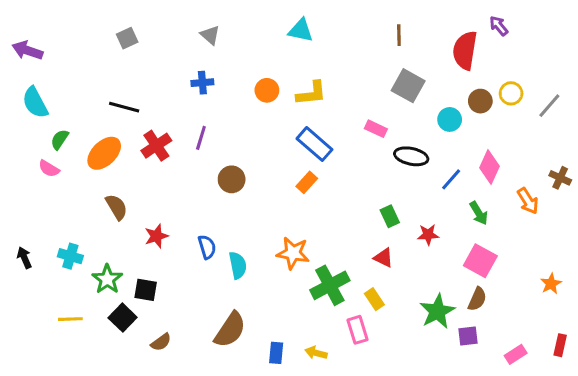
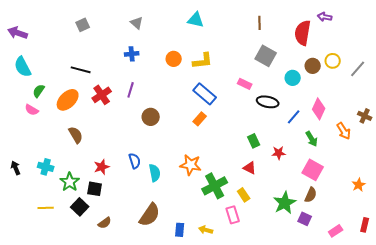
purple arrow: (499, 26) -> (325, 17), turned -40
red star: (156, 236) -> (102, 167), moved
purple square: (468, 336) -> (305, 219), turned 32

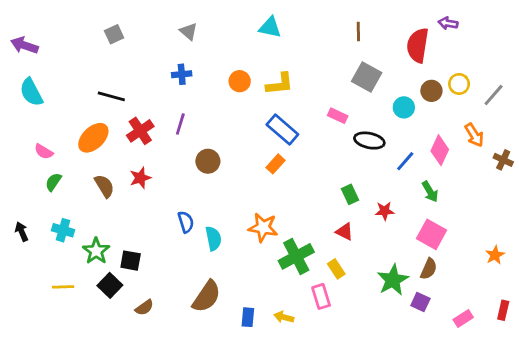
green semicircle: (39, 91) -> (53, 182), moved
orange arrow: (344, 131) -> (474, 135), moved
red star: (102, 167) -> (140, 178), moved

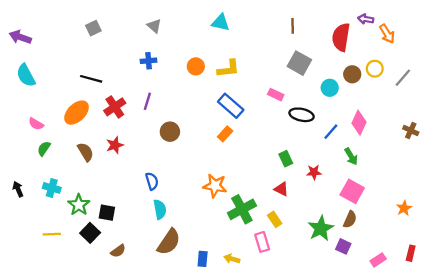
orange arrow: (474, 135) -> (387, 34), moved
cyan semicircle: (213, 239) -> (160, 209), moved

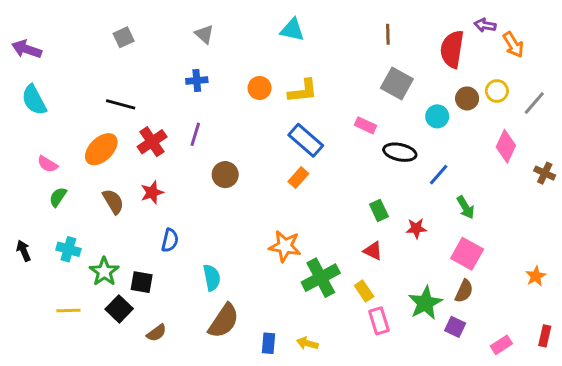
pink diamond: (359, 123) -> (506, 146), moved
blue semicircle: (152, 181) -> (170, 240), moved, turned 30
pink rectangle: (262, 242) -> (379, 321), moved

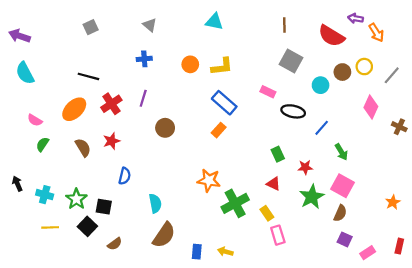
red semicircle: (452, 49) -> (331, 36), turned -68
cyan cross: (68, 249) -> (45, 195), moved
green star: (425, 303) -> (312, 197), moved
purple square: (455, 327) -> (345, 239), moved

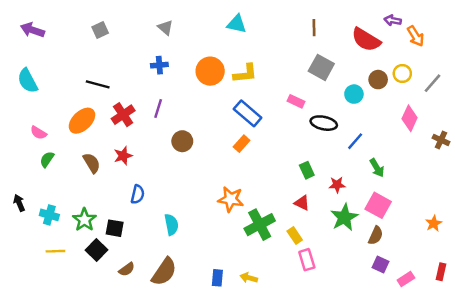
purple arrow: (19, 36) -> (32, 30), moved
orange circle: (190, 64) -> (210, 71), size x1.5
brown semicircle: (164, 235) -> (164, 272), moved

